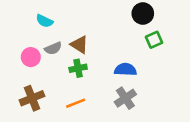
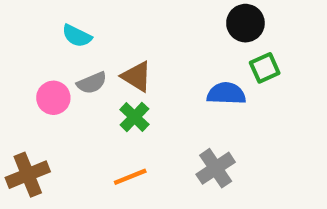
green cross: (78, 68) -> (134, 117), turned -35
blue semicircle: (125, 70) -> (226, 94), moved
brown cross: (32, 98) -> (28, 175), moved

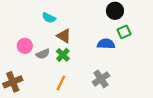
cyan semicircle: (77, 36) -> (49, 18), moved
gray semicircle: (92, 83) -> (43, 54), moved
orange line: (130, 177) -> (61, 83), turned -42

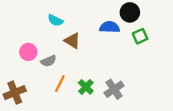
blue semicircle: (106, 44) -> (110, 27), moved
green cross: (63, 55) -> (86, 87), moved
orange line: (61, 83) -> (60, 84), moved

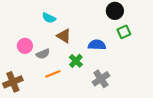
blue semicircle: (110, 27) -> (97, 45), moved
orange line: (60, 84) -> (53, 74), turned 42
green cross: (86, 87) -> (76, 61), moved

